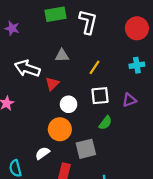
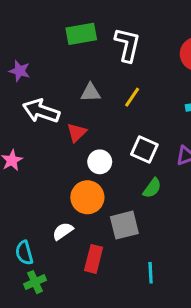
purple star: (12, 28) -> (20, 71), moved
yellow line: (95, 67) -> (132, 97), moved
white square: (100, 96) -> (144, 149), turned 30

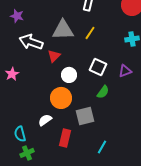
gray triangle: (90, 92) -> (63, 30), size x1.6
cyan line: (151, 273) -> (102, 147), turned 32

